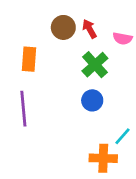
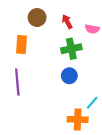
brown circle: (63, 27) -> (37, 18), moved
green cross: (95, 65) -> (71, 49), turned 30

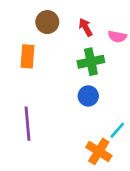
purple line: (17, 82) -> (28, 124), moved
orange cross: (78, 119) -> (99, 151), turned 30

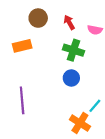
orange rectangle: (28, 56) -> (22, 46), turned 72
green cross: (91, 62) -> (73, 50), turned 30

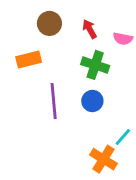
purple line: (22, 100) -> (54, 101), moved

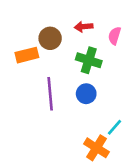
brown circle: (49, 23) -> (50, 38), moved
red arrow: (90, 29) -> (84, 27), turned -66
pink semicircle: (123, 39) -> (115, 36), turned 96

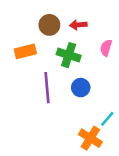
pink semicircle: (115, 36) -> (106, 48), moved
brown circle: (50, 38) -> (49, 25), moved
green cross: (89, 60) -> (69, 55), moved

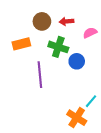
pink semicircle: (106, 48) -> (90, 33), moved, turned 48
blue circle: (81, 88) -> (77, 61), moved

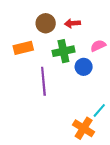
pink semicircle: (90, 33) -> (98, 46), moved
green cross: (58, 47) -> (63, 51), turned -30

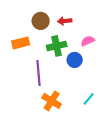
orange cross: (84, 128) -> (52, 101), moved

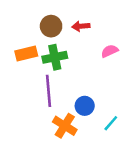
green cross: (57, 46) -> (55, 57), moved
blue circle: (75, 60) -> (85, 106), moved

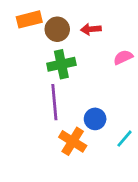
orange rectangle: (26, 54) -> (29, 19), moved

